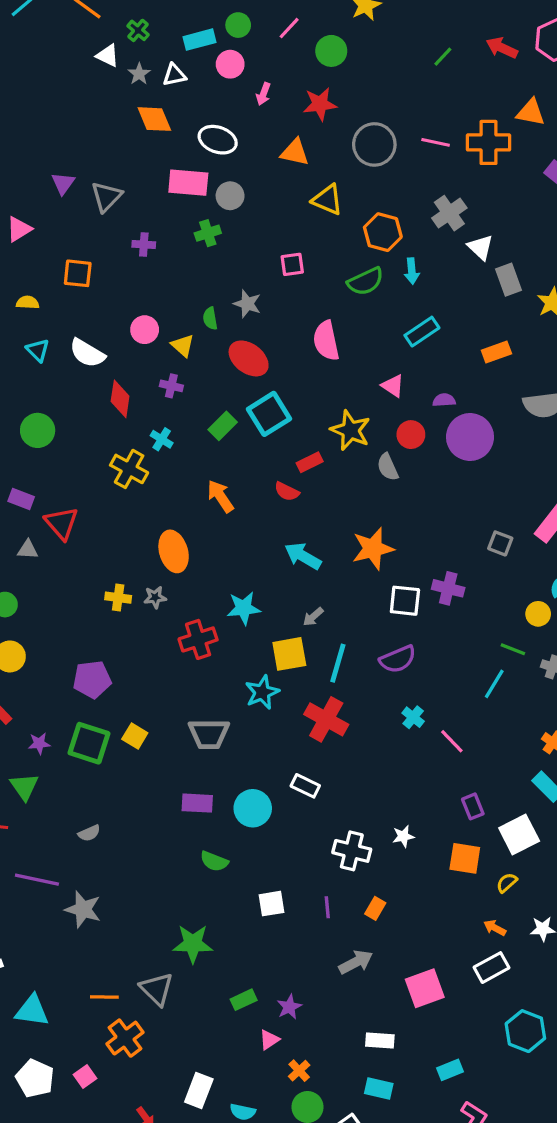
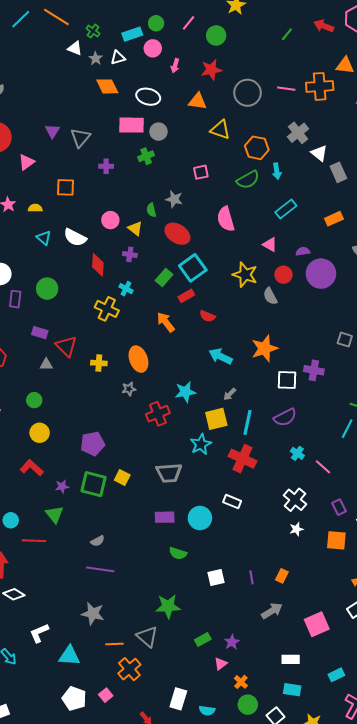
red rectangle: (310, 462) -> (186, 296), moved
yellow cross: (118, 598) -> (99, 363), moved
white cross: (352, 851) -> (295, 500), moved, turned 30
purple line: (37, 880) -> (100, 569), moved
gray star: (83, 909) -> (93, 614), moved

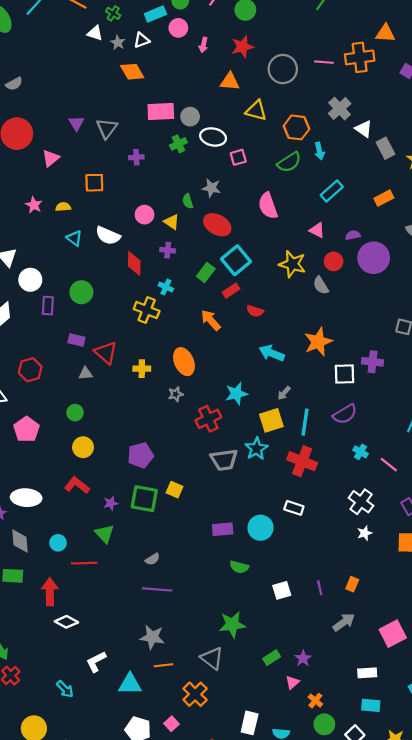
white ellipse: (148, 97) -> (213, 137), moved
gray trapezoid: (169, 473) -> (224, 460), moved
orange line: (114, 644) -> (163, 665), moved

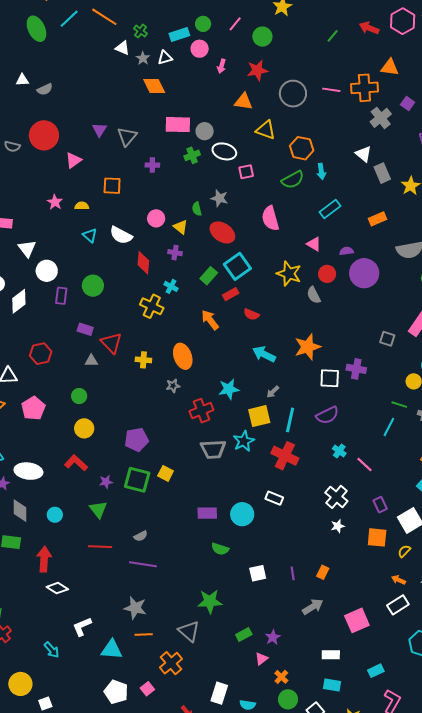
gray cross: (340, 109) -> (381, 118), moved
red line: (84, 563) -> (100, 547), moved

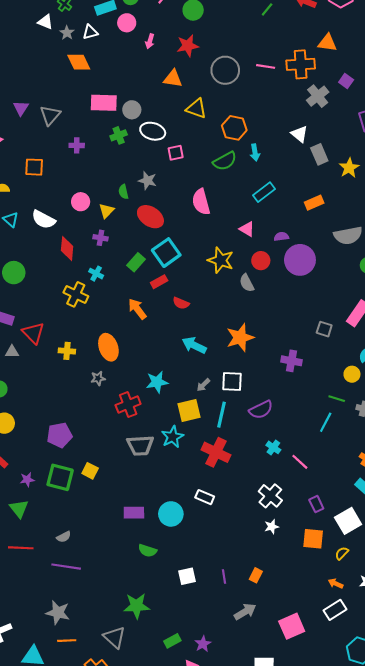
yellow triangle: (181, 227) -> (106, 211), turned 35
white square: (330, 378) -> (232, 381), moved

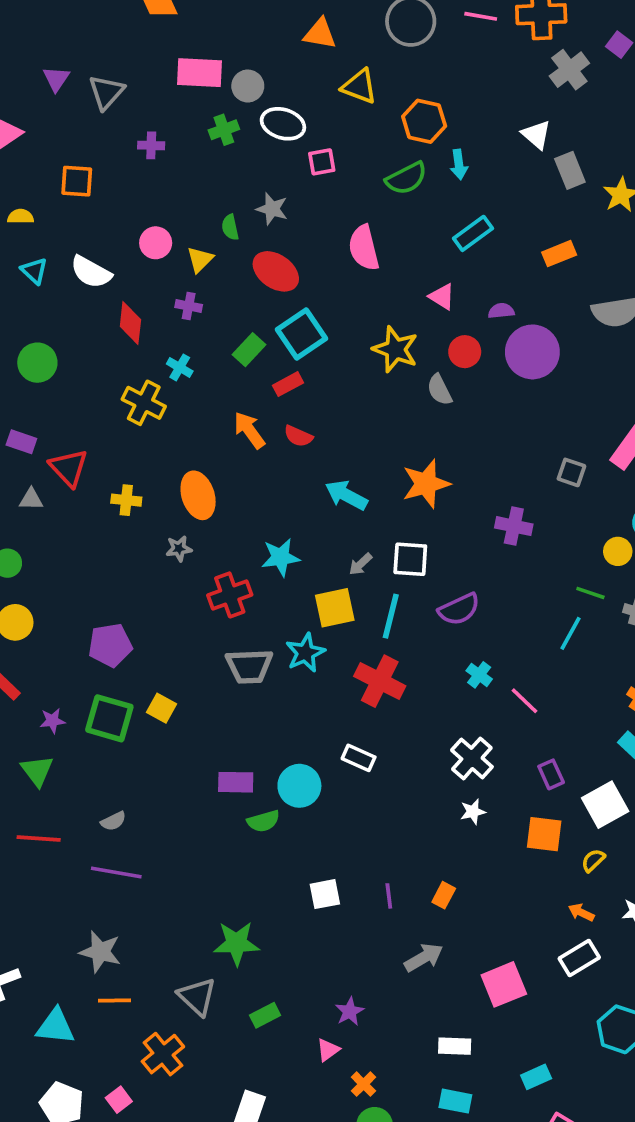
red semicircle: (181, 303) -> (298, 436), moved
green semicircle: (147, 551) -> (263, 821), moved, turned -36
green rectangle: (172, 641) -> (265, 1015), moved

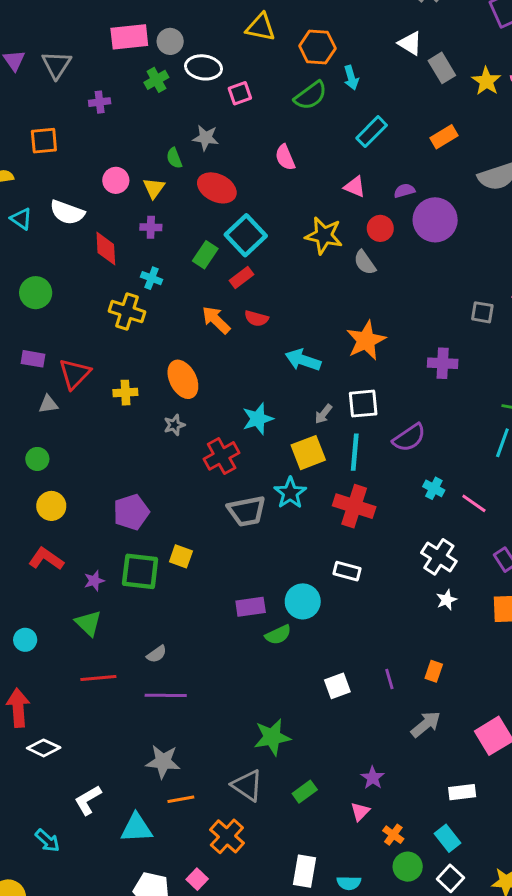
pink semicircle: (364, 248) -> (285, 157), size x0.7
red triangle: (69, 468) -> (75, 374), turned 36
cyan rectangle: (455, 1101) -> (448, 838), moved, turned 50

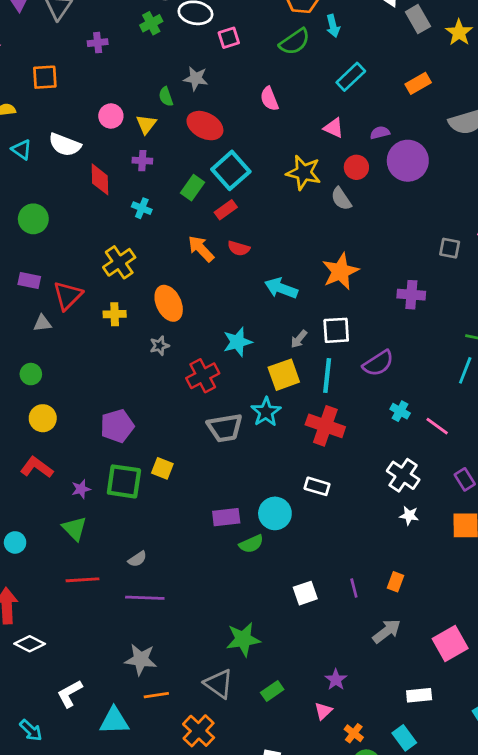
yellow cross: (127, 311) -> (119, 262), moved, turned 36
white star: (447, 600) -> (409, 515), turned 30

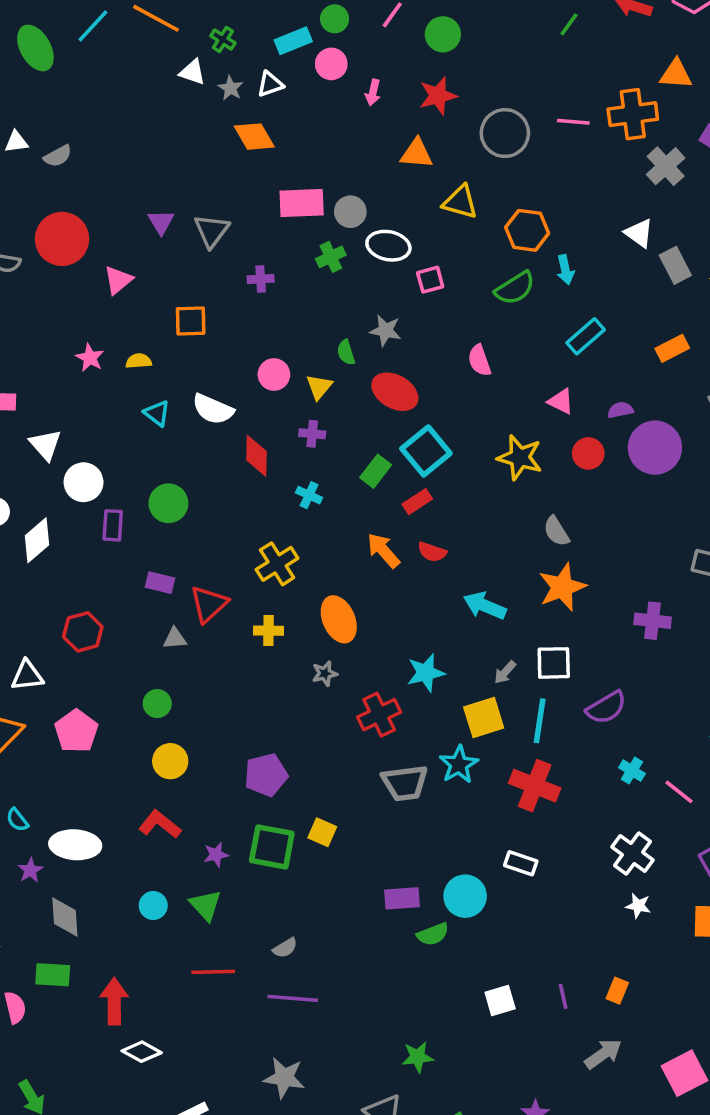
gray semicircle: (341, 199) -> (556, 531), moved
cyan circle: (15, 542) -> (153, 906), moved
green star: (243, 639) -> (418, 1057), size x0.7

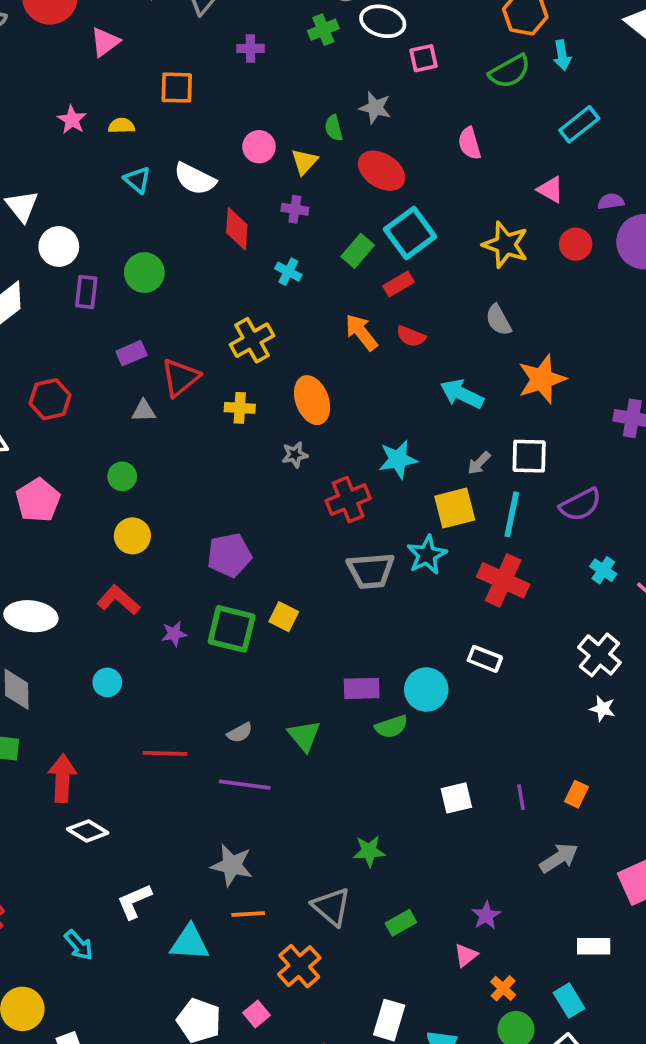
gray semicircle: (556, 531) -> (498, 320), moved
purple rectangle: (160, 583) -> (131, 353), turned -40
green triangle: (205, 905) -> (304, 736), moved

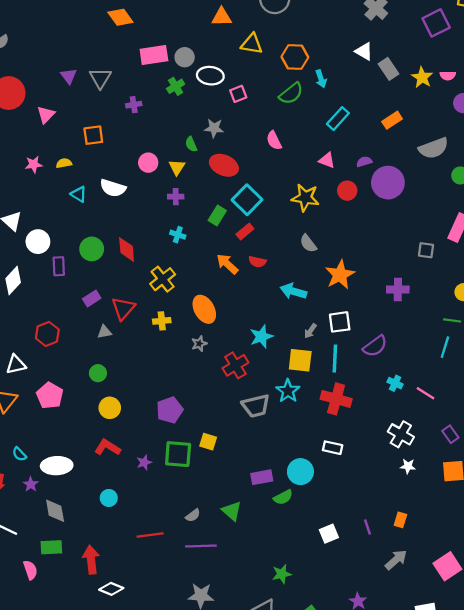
pink star: (72, 120) -> (34, 164), turned -30
red diamond: (237, 229) -> (127, 249), moved
yellow square: (455, 508) -> (300, 360), turned 30

